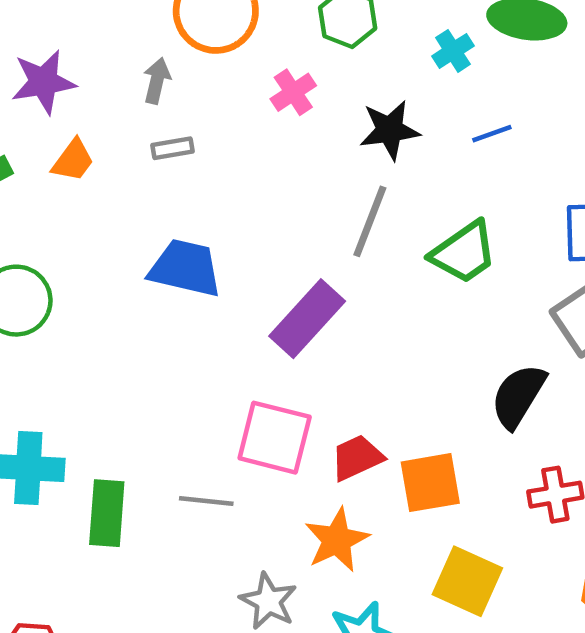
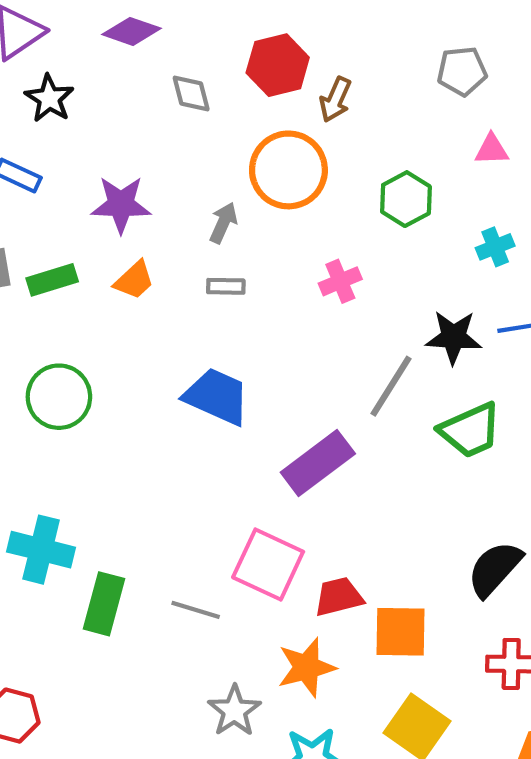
pink cross: (293, 92) -> (340, 281), moved
black star: (390, 130) -> (454, 337), moved

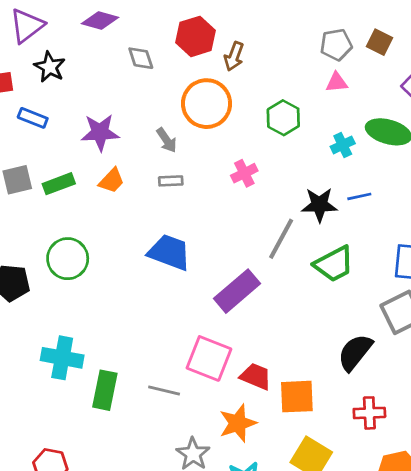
gray pentagon: (462, 71) -> (336, 45), moved
gray arrow: (223, 223) -> (167, 140), turned 125
red trapezoid: (339, 597) -> (256, 376), turned 40

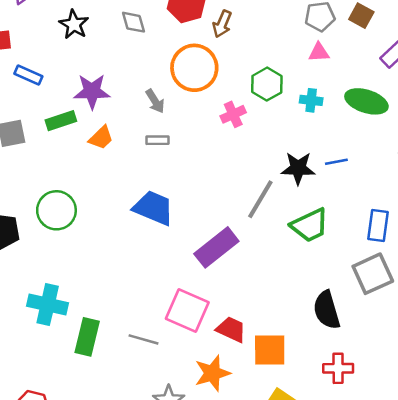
black star: (50, 67) -> (74, 24), moved
cyan cross: (343, 145) -> (311, 100), moved, turned 30
pink cross: (244, 173) -> (233, 114), moved
green rectangle: (59, 184) -> (61, 121), moved
black semicircle: (355, 352) -> (327, 310), turned -57

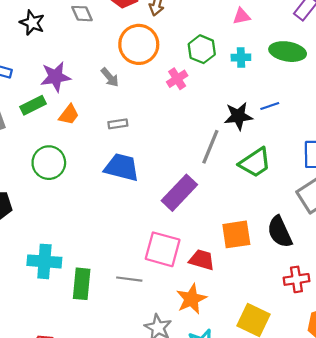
gray rectangle: (157, 140) -> (118, 124), moved
green circle: (56, 210) -> (49, 163), moved
orange square: (270, 350) -> (236, 234), moved

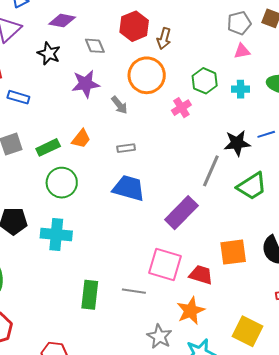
purple star: (56, 77) -> (86, 84), moved
green rectangle: (33, 105) -> (48, 147), moved
cyan cross: (44, 261) -> (56, 235), moved

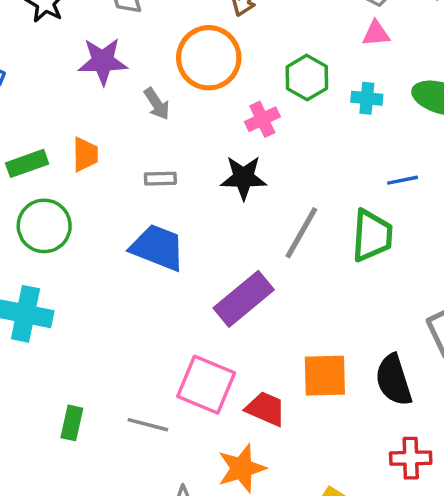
orange trapezoid: (81, 139) -> (85, 154), turned -45
black star: (237, 143) -> (244, 178), moved
green trapezoid: (252, 186) -> (372, 236), moved, turned -60
green rectangle: (90, 295) -> (72, 423), size x0.7

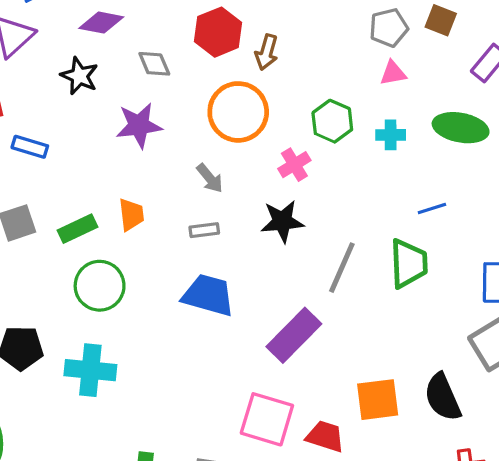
gray arrow: (157, 104) -> (210, 178), moved

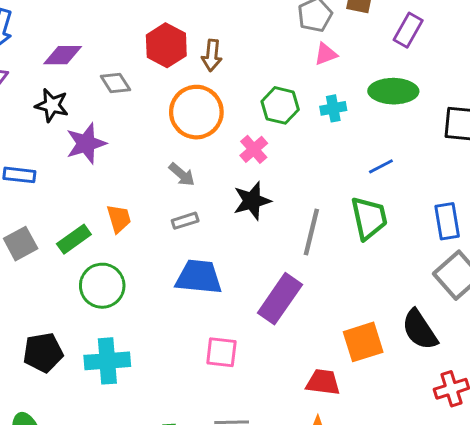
purple star: (139, 125) -> (86, 143), moved
pink square: (267, 419) -> (221, 352), moved, size x0.7

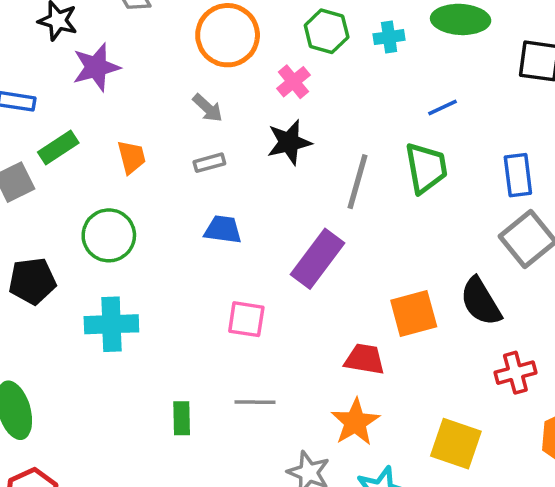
green rectangle: (74, 239) -> (58, 147), moved
blue trapezoid: (199, 277) -> (223, 230), size x0.7
black pentagon: (43, 353) -> (32, 281), moved

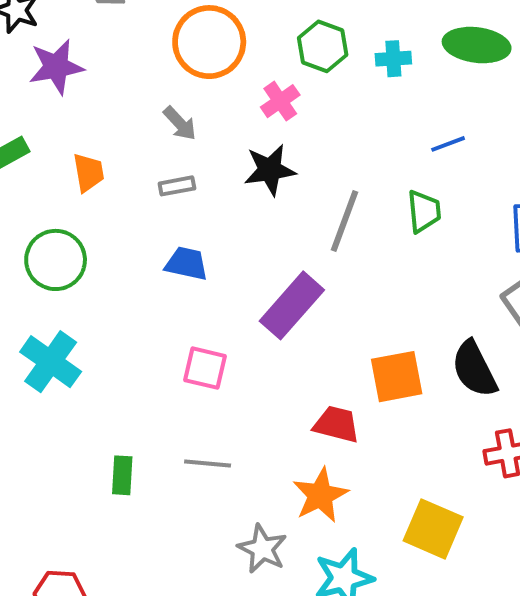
green trapezoid: (426, 168) -> (424, 211), size x0.7
cyan cross: (111, 324) -> (51, 362), turned 33

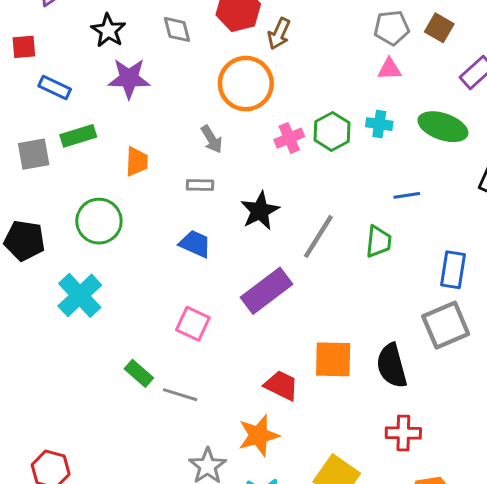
green hexagon: (323, 46) -> (332, 131), moved
black star: (270, 170) -> (260, 211), moved, turned -30
green rectangle: (122, 475) -> (139, 373), moved, turned -64

